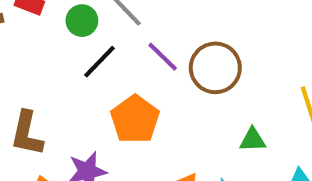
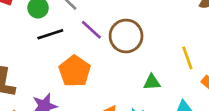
black line: (99, 62) -> (50, 34), turned 30

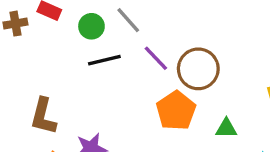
orange pentagon: (75, 71) -> (176, 111), moved

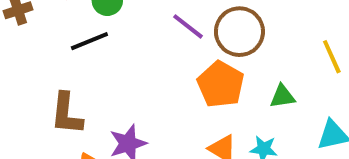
black line: (104, 60) -> (89, 41), moved

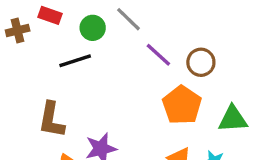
brown circle: (239, 32) -> (201, 62), size x0.7
green triangle: (282, 96) -> (233, 119), size x1.4

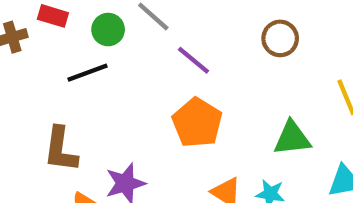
brown circle: (201, 62) -> (280, 38), moved
orange pentagon: (182, 105) -> (197, 123), moved

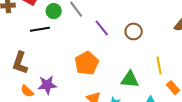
purple line: (194, 60) -> (102, 28), moved

